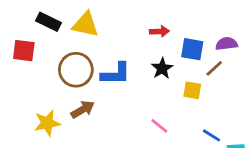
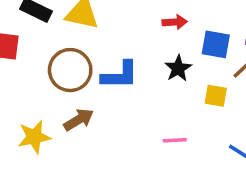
pink line: (159, 126) -> (175, 140), turned -42

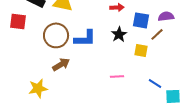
yellow star: (34, 137) -> (38, 88), moved

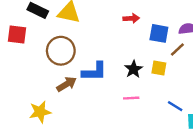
black star: (119, 34) -> (134, 69), moved
blue L-shape: (85, 38) -> (94, 71), moved

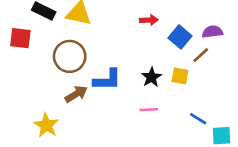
blue square: (159, 33) -> (180, 37), turned 30
yellow star: (40, 112) -> (46, 125), turned -30

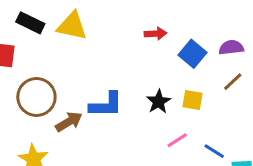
brown line: (201, 55) -> (233, 82), moved
brown circle: (70, 56) -> (36, 97), moved
pink line: (149, 110) -> (177, 140), moved, turned -30

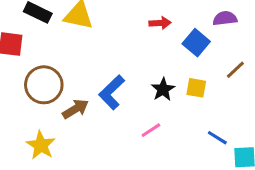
purple semicircle: (231, 48) -> (225, 18), moved
blue L-shape: (106, 105) -> (112, 92), turned 136
pink line: (177, 140) -> (151, 130), moved

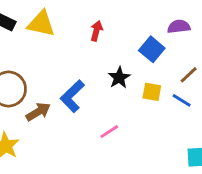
red arrow: (160, 23) -> (96, 31), moved, turned -72
black star: (163, 89) -> (119, 78), moved
blue line: (217, 138) -> (182, 100), moved

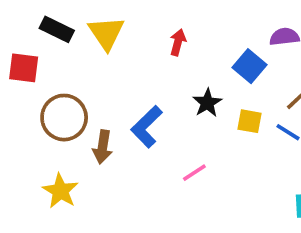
yellow triangle: (41, 24) -> (106, 33), turned 44
brown arrow: (38, 112) -> (103, 147), turned 130

